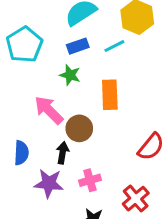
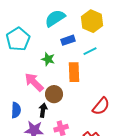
blue rectangle: (78, 46) -> (68, 40), moved
cyan line: (114, 46) -> (90, 51), moved

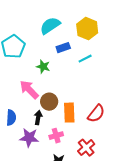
orange rectangle: (74, 72) -> (69, 113), moved

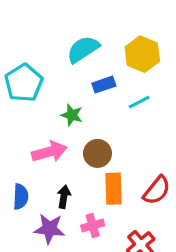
pink arrow: (29, 90) -> (49, 152), turned 120
brown circle: (49, 102) -> (97, 153), moved

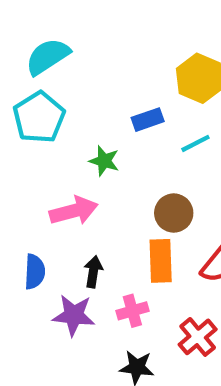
cyan semicircle: (83, 49) -> (48, 57), moved
brown circle: (97, 153) -> (174, 213), moved

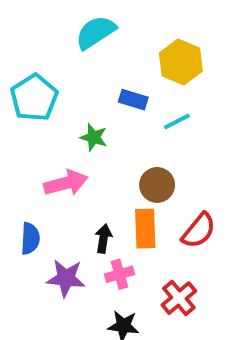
cyan semicircle: (48, 57) -> (96, 32), moved
blue rectangle: (148, 120) -> (133, 100), turned 36
black arrow: (93, 272) -> (104, 239), moved

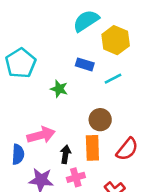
cyan semicircle: (96, 32) -> (86, 21), moved
pink arrow: (66, 183) -> (41, 135), moved

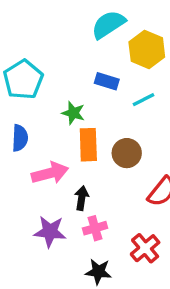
orange rectangle: (92, 148) -> (88, 145), moved
blue semicircle: (18, 154) -> (20, 138), moved

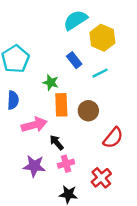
blue rectangle: (107, 81) -> (74, 60), turned 35
black arrow: (82, 198) -> (57, 143), turned -49

